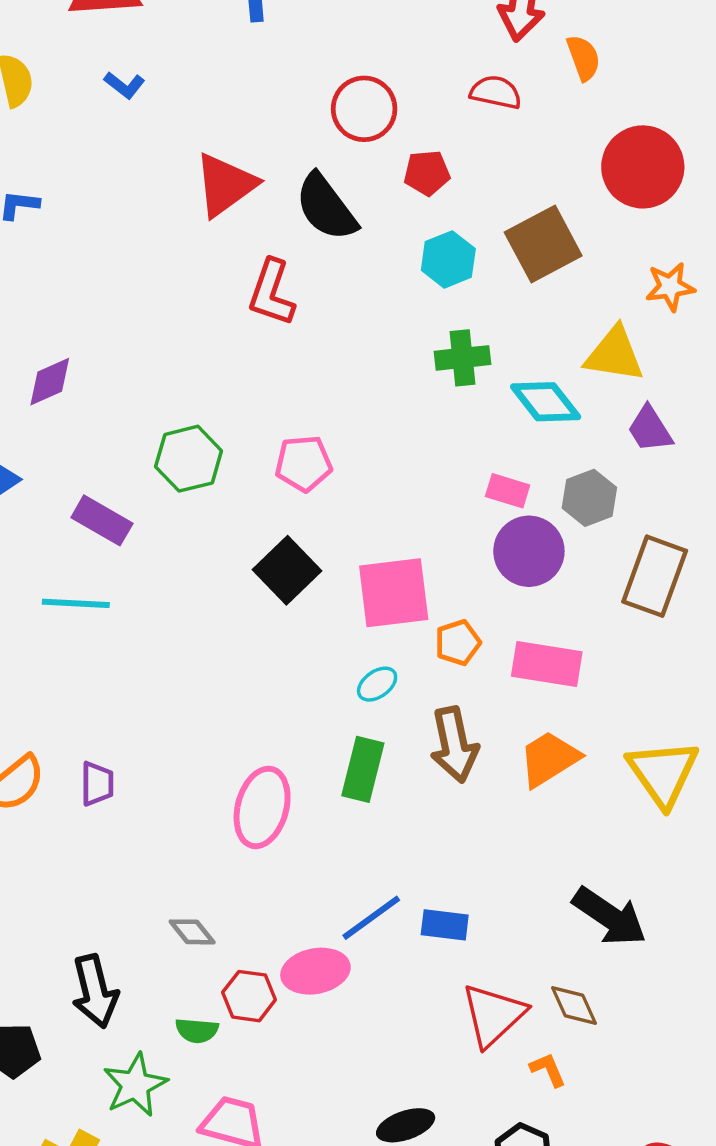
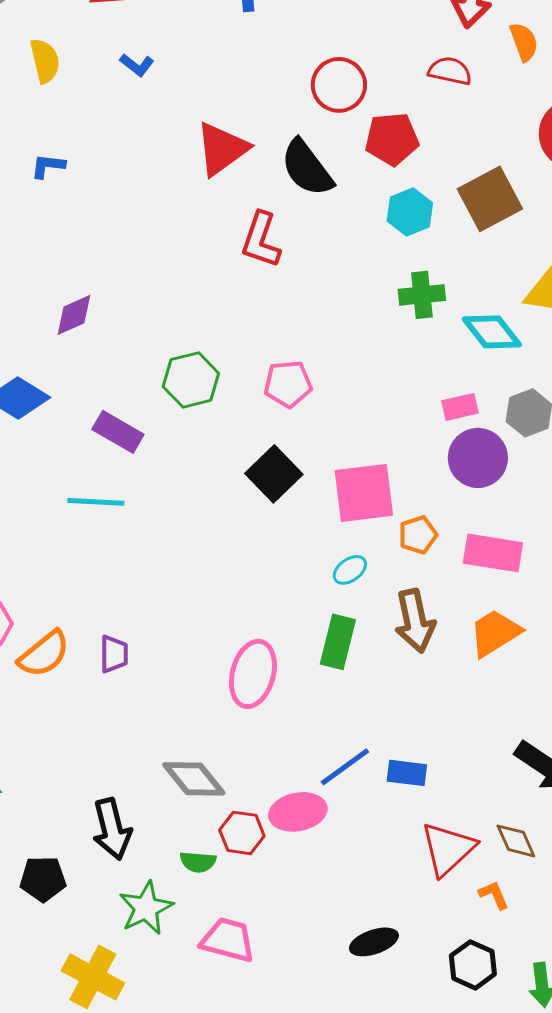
red pentagon: (427, 173) -> (392, 139), size x1.4
pink rectangle: (508, 491) -> (460, 407), turned -30
gray diamond: (192, 932) -> (194, 779), size x1.6

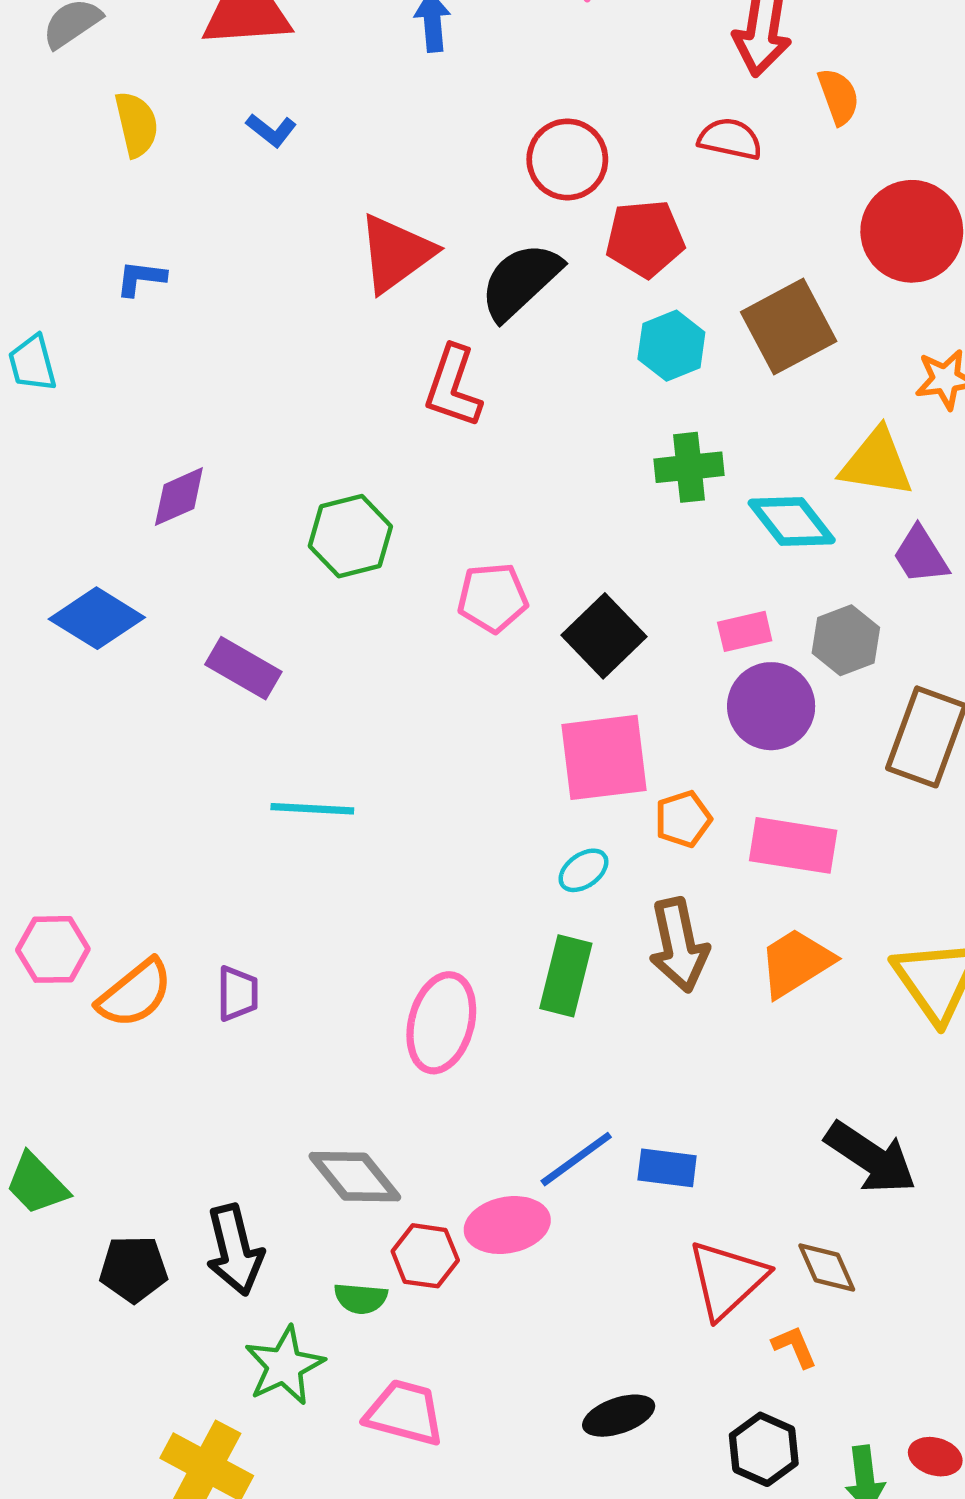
black semicircle: (307, 168) -> (520, 281), turned 84
green hexagon: (191, 380) -> (350, 536), moved
black square: (274, 474) -> (604, 636), moved
cyan line: (96, 502) -> (312, 809), moved
black pentagon: (43, 879) -> (134, 1269), moved

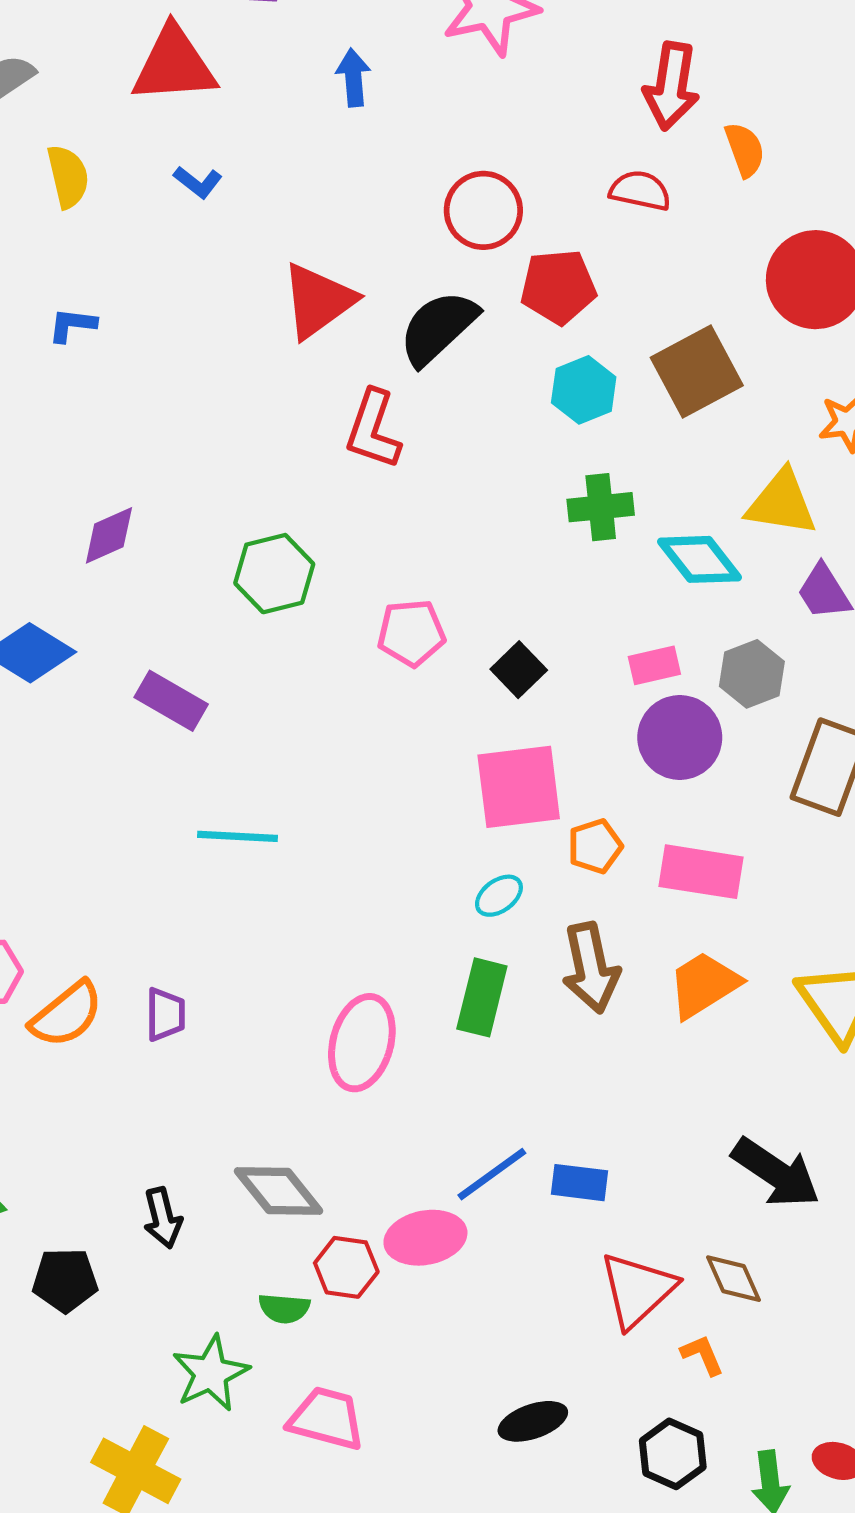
black square: (604, 636) -> (519, 670), size x0.7
black arrow: (235, 1250) -> (163, 1218), moved, size x0.7

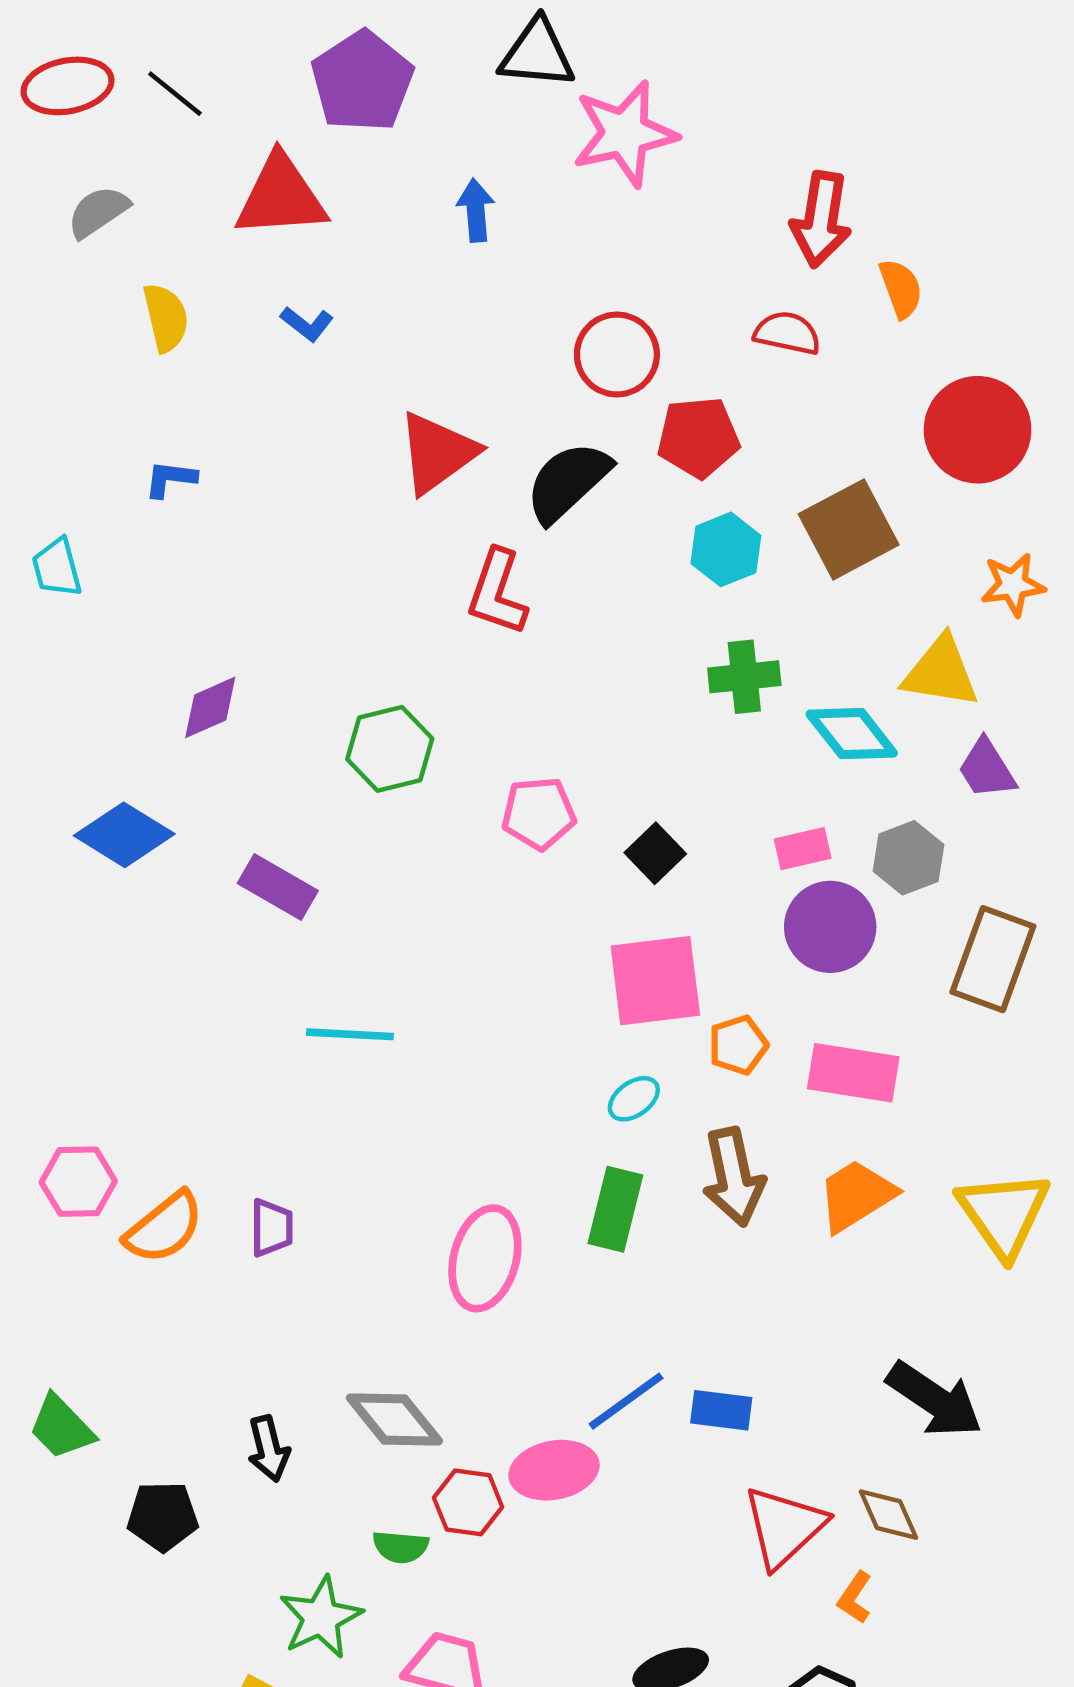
orange L-shape: (702, 1355) -> (855, 1598), turned -123

